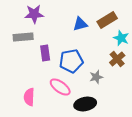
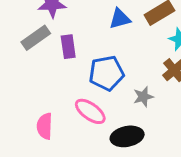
gray rectangle: (23, 37) -> (36, 38), turned -30
purple rectangle: (45, 53) -> (68, 47), moved

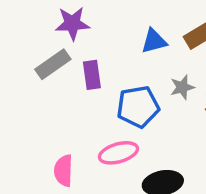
gray star: (143, 97) -> (182, 87), moved
pink ellipse: (90, 111) -> (118, 153), turned -52

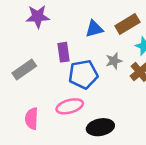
gray rectangle: (53, 64) -> (24, 69), moved
purple rectangle: (92, 75) -> (64, 52), moved

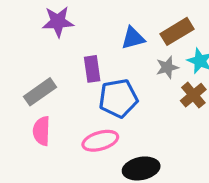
gray star: (114, 61) -> (167, 67), moved
pink semicircle: (32, 119) -> (42, 131), moved

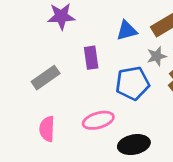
blue pentagon: (118, 98) -> (132, 83), moved
pink semicircle: (42, 131) -> (47, 129), moved

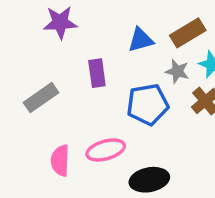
gray star: (157, 56) -> (177, 71), turned 30
pink semicircle: (47, 129) -> (60, 160), moved

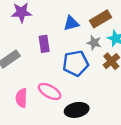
pink ellipse: (106, 150) -> (50, 92), turned 45

